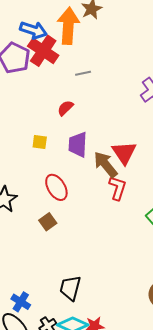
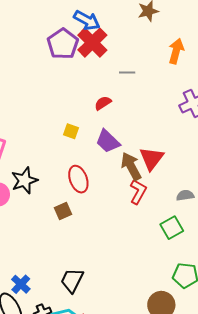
orange arrow: (68, 26) -> (176, 51), moved, size x0.7
purple trapezoid: (78, 145) -> (108, 141), turned -60

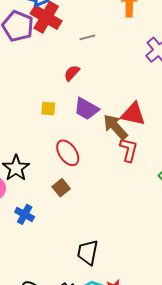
red triangle: (152, 159) -> (133, 114), turned -40
blue cross: (21, 284) -> (25, 214), moved

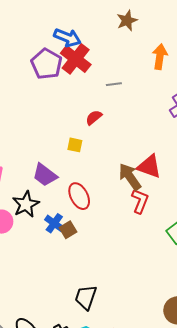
yellow square: (48, 109) -> (75, 145), moved
purple trapezoid: (86, 109) -> (45, 175), moved
blue cross: (25, 214) -> (54, 223), moved

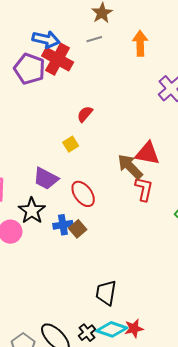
gray line: (114, 84) -> (94, 39), moved
yellow square: (75, 145) -> (71, 144), turned -35
blue cross: (54, 223) -> (63, 225), turned -36

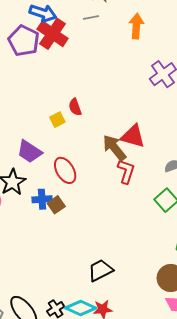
red semicircle: (85, 114) -> (75, 107), moved, turned -66
black trapezoid: (106, 293) -> (100, 270), moved, turned 48

